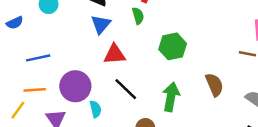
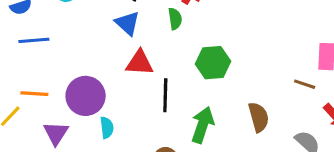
blue triangle: (101, 24) -> (127, 23), turned -35
blue line: (38, 58) -> (34, 40), moved
black line: (126, 89) -> (165, 95), moved, turned 40

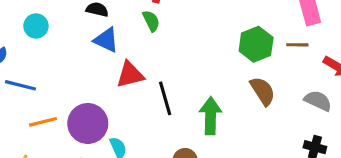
blue line: (34, 40) -> (20, 85), turned 36
green hexagon: (213, 63) -> (256, 44), moved
orange line: (34, 94) -> (43, 122), moved

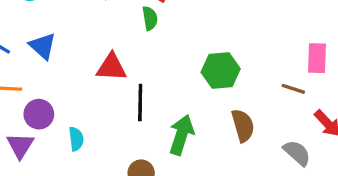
blue triangle: (106, 40) -> (43, 46), moved
green hexagon: (256, 44) -> (221, 71), moved
purple circle: (88, 123) -> (39, 114), moved, size x0.7

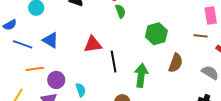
green semicircle: (150, 18) -> (120, 11), moved
brown semicircle: (243, 126) -> (176, 63), turned 48

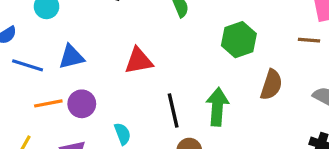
blue triangle: (51, 40) -> (71, 57), turned -42
black line: (114, 62) -> (173, 110), moved
purple circle: (56, 80) -> (82, 104), moved

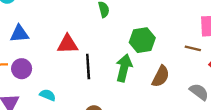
green arrow: (217, 107) -> (124, 68), moved
black line: (173, 110) -> (88, 66), moved
cyan semicircle: (123, 134) -> (48, 95), turned -56

